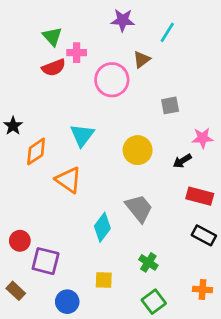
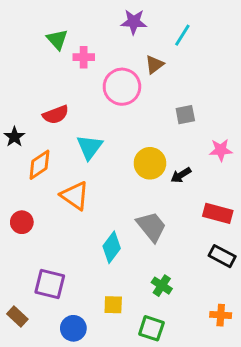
red semicircle: (54, 68) -> (56, 115), moved
black arrow: (182, 161) -> (181, 175), moved
red circle: (20, 241) -> (22, 222), moved
green square: (154, 302) -> (151, 328), moved, turned -35

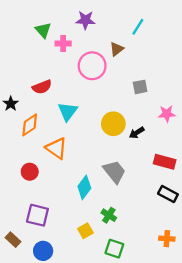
purple star: (134, 22) -> (85, 20), moved
red circle: (22, 222) -> (30, 172), moved
green cross: (162, 286) -> (109, 215), moved
yellow square: (113, 305) -> (85, 231), turned -32
blue circle: (73, 328) -> (43, 251), moved

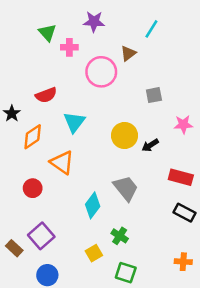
purple square: (37, 215) -> (41, 236), turned 35
brown rectangle: (13, 240) -> (14, 248), moved

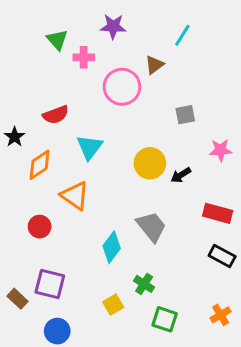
purple square: (41, 236) -> (50, 284), turned -35
orange cross: (183, 262) -> (221, 315), turned -35
green square: (126, 273) -> (165, 319), moved

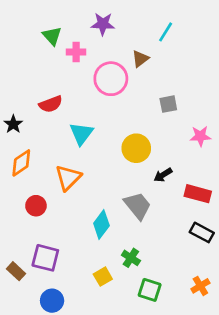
orange diamond: (40, 165) -> (21, 163), moved
black arrow: (181, 175) -> (163, 175), moved
orange triangle: (75, 196) -> (68, 178), turned 40

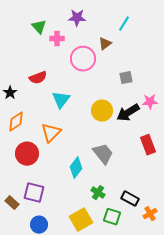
black arrow: (163, 175) -> (128, 113), moved, size x1.6
red rectangle: (198, 194) -> (148, 145), turned 54
red circle: (36, 206) -> (27, 154), size x1.5
black rectangle: (202, 232) -> (130, 199), moved
yellow square: (103, 277) -> (81, 220), moved, size x1.6

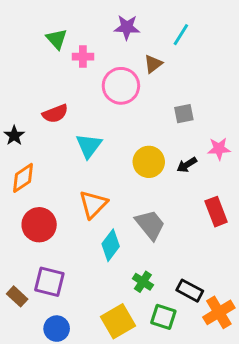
purple star: (77, 18) -> (127, 27), moved
black arrow: (128, 113) -> (187, 165), size x0.6
orange triangle: (51, 133) -> (93, 204), moved
orange cross: (150, 214) -> (219, 312), size x1.5

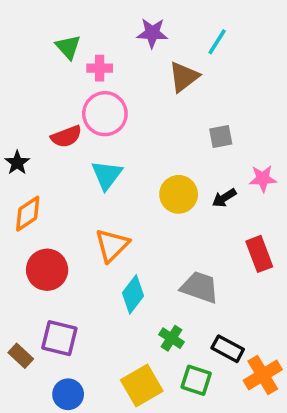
brown triangle: (153, 64) -> (184, 77), size x1.4
pink circle: (121, 86) -> (105, 114), moved
gray trapezoid: (150, 225) -> (200, 287), moved, turned -32

